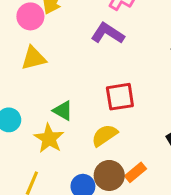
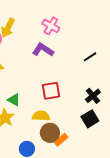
yellow semicircle: (105, 135) -> (41, 116), turned 36
brown circle: (109, 175) -> (50, 133), moved

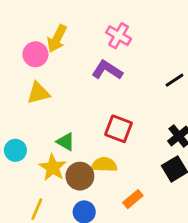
red square: (51, 91) -> (119, 129), turned 30
brown circle: (50, 133) -> (80, 176), moved

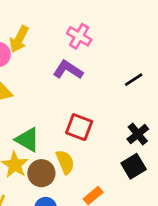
green triangle: (66, 142) -> (27, 140), size x1.4
yellow semicircle: (104, 165) -> (65, 162), turned 65

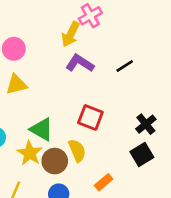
pink cross: (79, 36) -> (90, 16), moved, turned 30
yellow arrow: (19, 39) -> (71, 34), moved
black line: (134, 80) -> (125, 66), moved

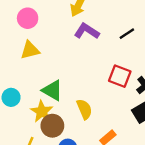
red square: (90, 117) -> (120, 76), moved
brown circle: (55, 161) -> (52, 126), moved

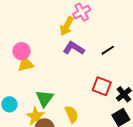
pink circle: (28, 18) -> (22, 51), moved
green triangle: (52, 90) -> (45, 98), turned 36

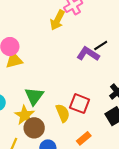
purple L-shape: (74, 48) -> (88, 54), moved
red square: (102, 86) -> (80, 104), moved

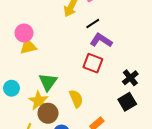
black line: (101, 45) -> (93, 24), moved
red square: (80, 104) -> (93, 63), moved

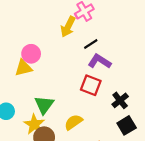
pink circle: (24, 33) -> (31, 54), moved
black cross: (130, 78) -> (120, 100), moved
yellow semicircle: (76, 99) -> (73, 122), turned -102

